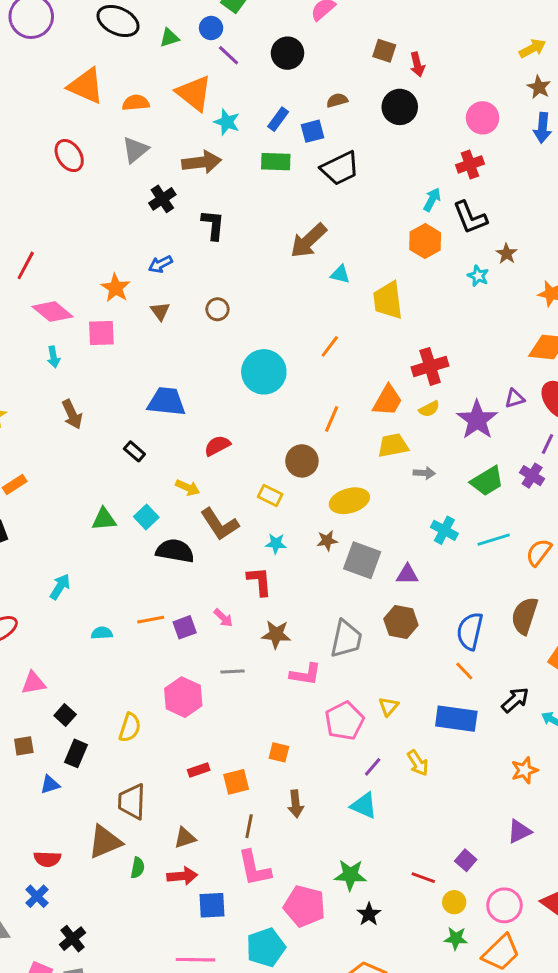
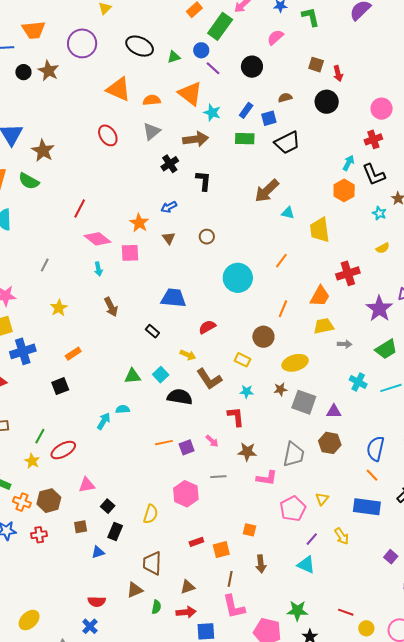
yellow semicircle: (429, 409) -> (383, 248), moved
cyan semicircle: (102, 633) -> (123, 409), moved
brown triangle: (105, 842) -> (135, 590), size x0.7
purple square: (466, 860) -> (391, 557), moved

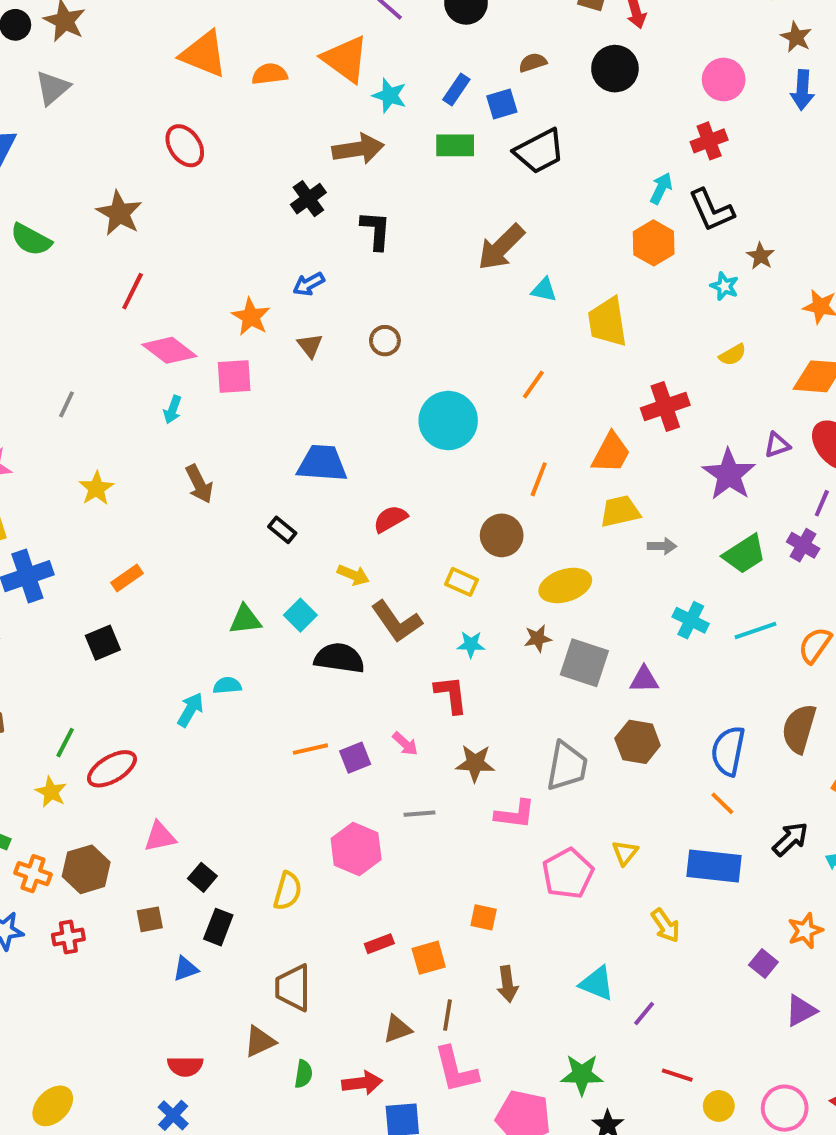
gray triangle: (152, 131) -> (53, 88), moved
brown star: (43, 151) -> (119, 213), moved
cyan arrow: (98, 269) -> (173, 410), turned 32
purple line: (312, 539) -> (644, 1013), moved
brown triangle: (188, 587) -> (397, 1029), moved

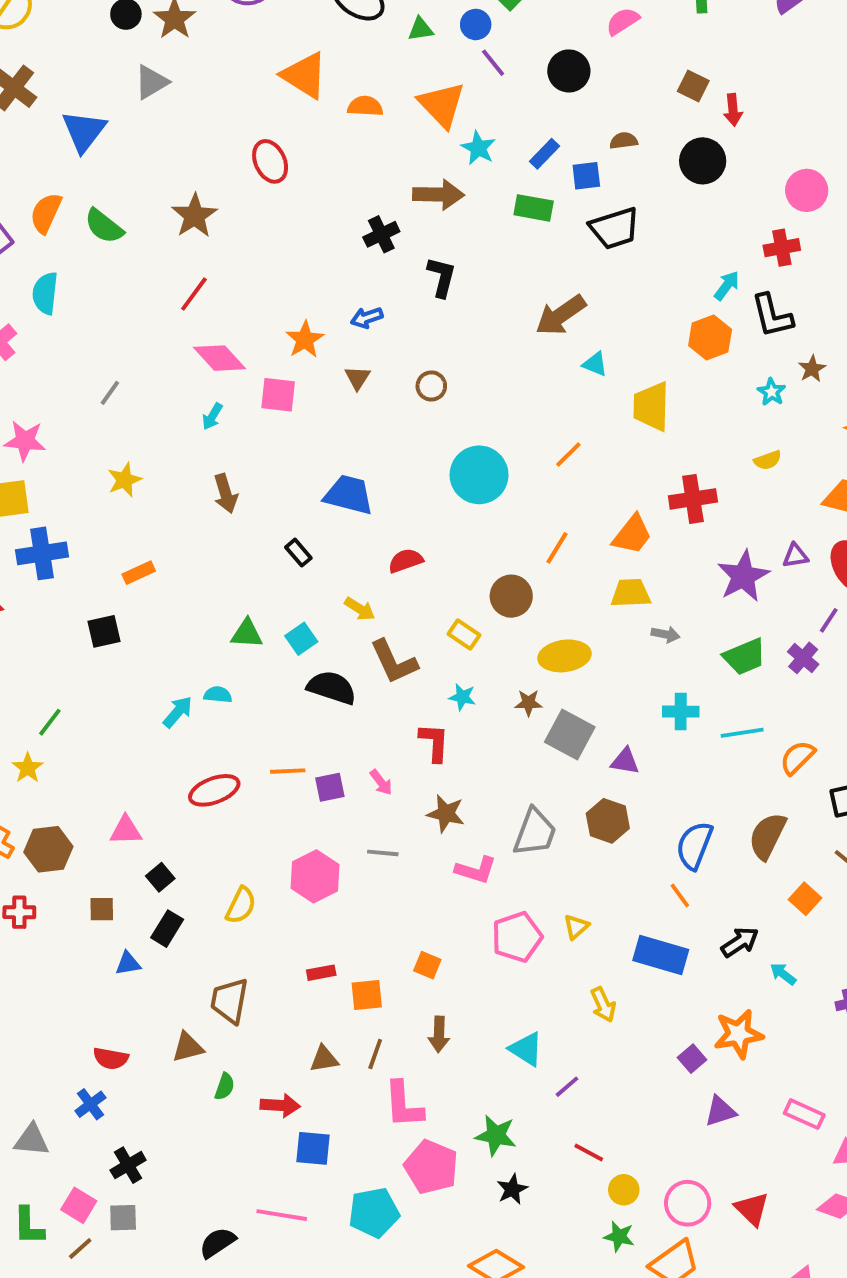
cyan cross: (691, 620) -> (681, 712), turned -36
red ellipse: (112, 769) -> (214, 790), moved
orange star: (805, 931) -> (738, 1034), size x1.4
pink L-shape: (456, 1070) -> (404, 1105), moved

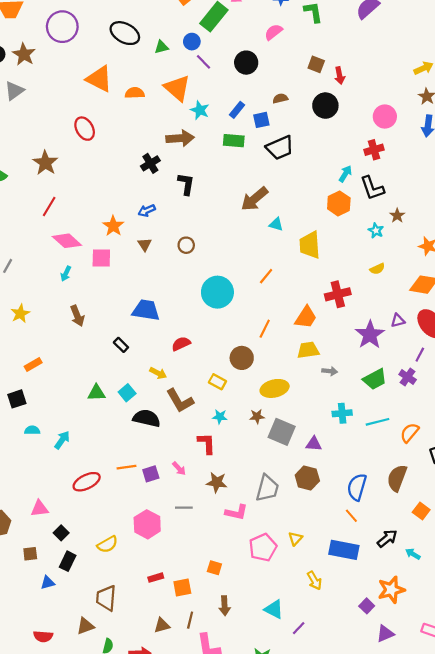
cyan semicircle: (218, 695) -> (32, 430), moved
yellow semicircle: (241, 905) -> (107, 544), turned 40

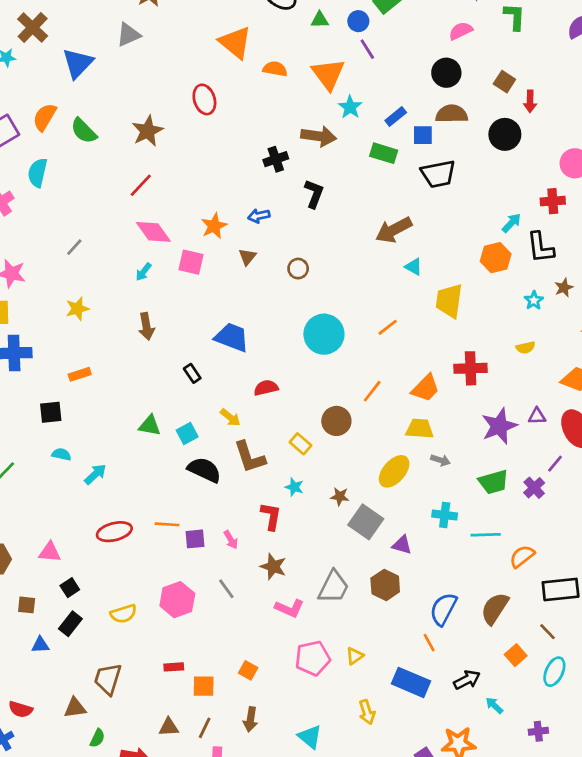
black circle: (246, 63) -> (446, 73), moved
brown semicircle: (280, 98) -> (452, 114), size x1.6
yellow ellipse: (275, 388) -> (394, 471), moved, turned -48
gray line: (184, 508) -> (226, 589), turned 42

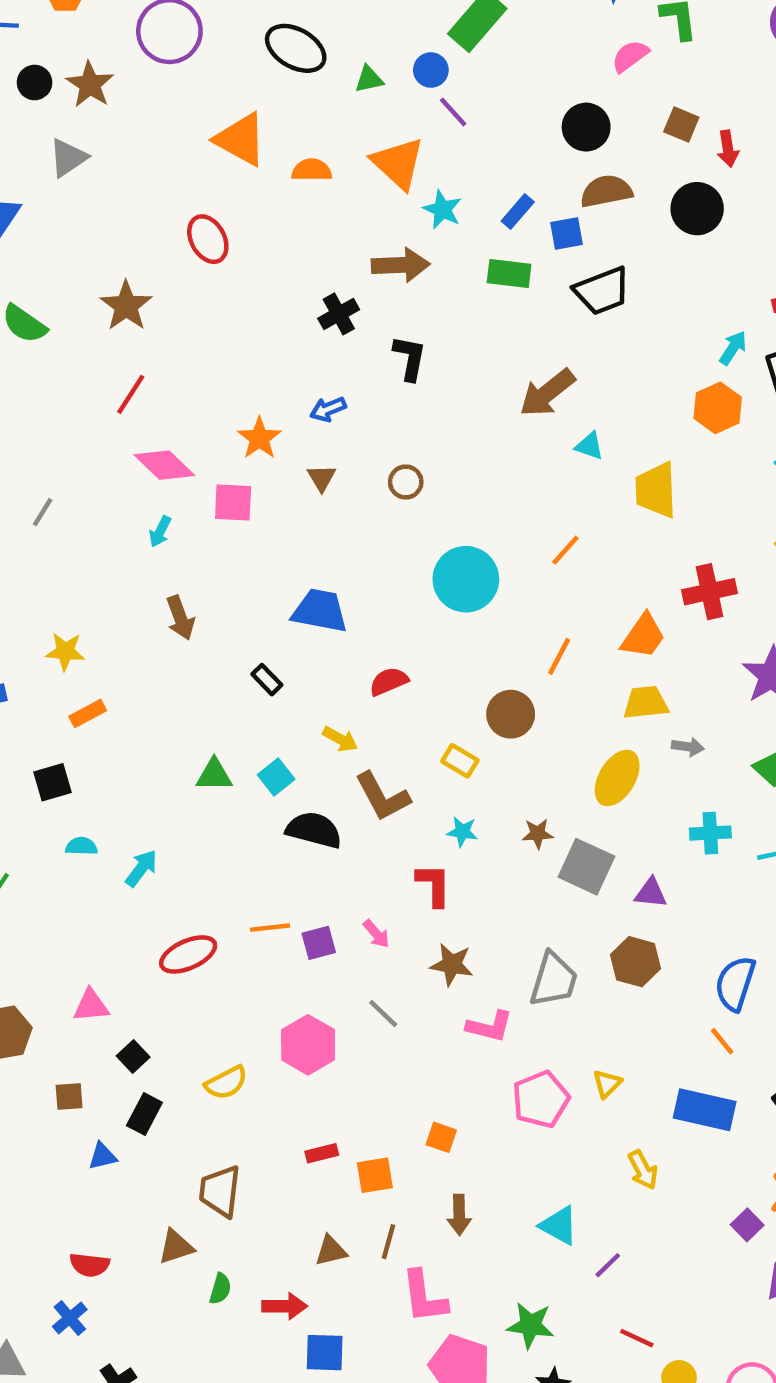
pink semicircle: (461, 31) -> (630, 56), moved
yellow star: (77, 309) -> (65, 651), moved, turned 30

